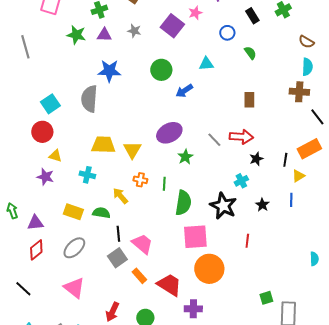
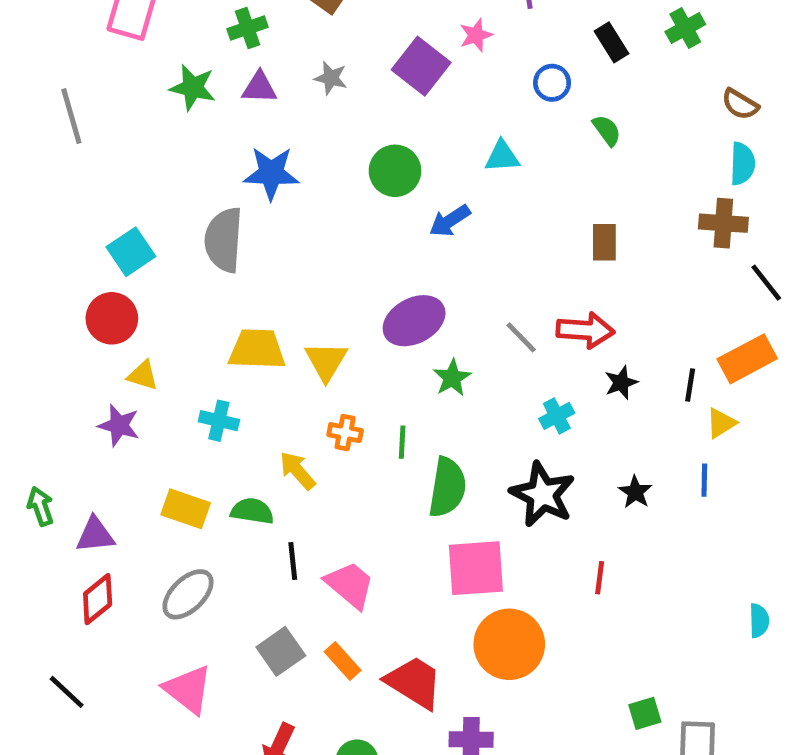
cyan cross: (241, 181) -> (557, 416), moved
gray square: (117, 258) -> (281, 651), moved

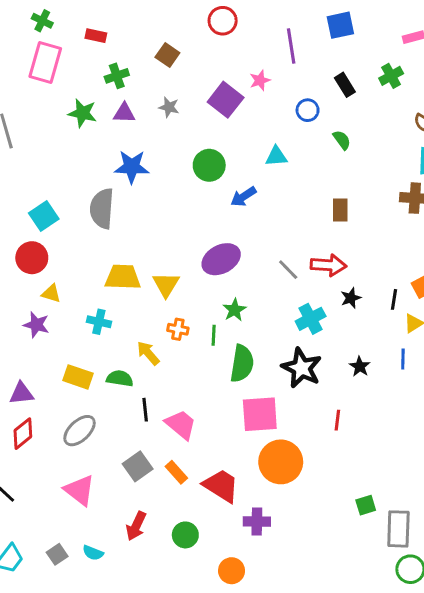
green star: (452, 378) -> (235, 310), moved
cyan cross: (557, 416) -> (311, 319), size x1.4

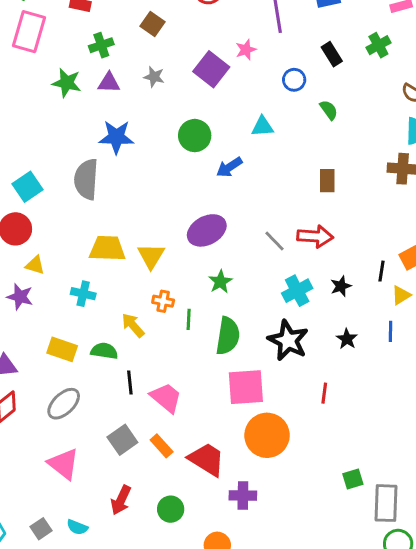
black star: (351, 298) -> (341, 286), moved
green line: (214, 335) -> (189, 319), moved

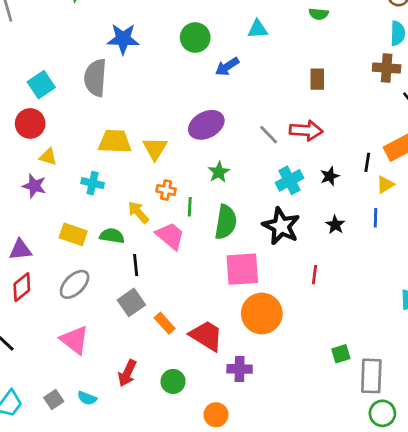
green semicircle: (329, 110) -> (319, 14), turned 132
pink trapezoid: (166, 398) -> (170, 236), moved
gray square: (122, 440) -> (131, 302), moved

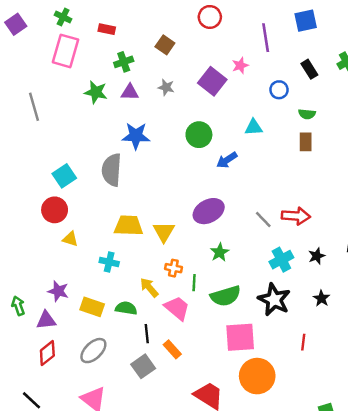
brown rectangle: (317, 79) -> (306, 142), moved
purple star: (34, 186) -> (58, 291), moved
green semicircle: (226, 222) -> (226, 296), turned 64
orange rectangle: (165, 323) -> (172, 349), moved

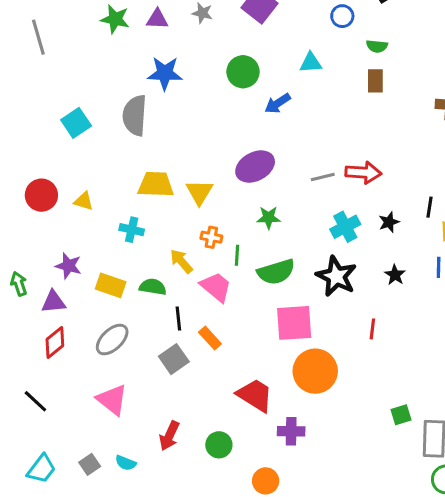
red circle: (55, 210) -> (41, 195), moved
gray line: (263, 220) -> (323, 177), turned -60
green star: (220, 252) -> (269, 218), turned 30

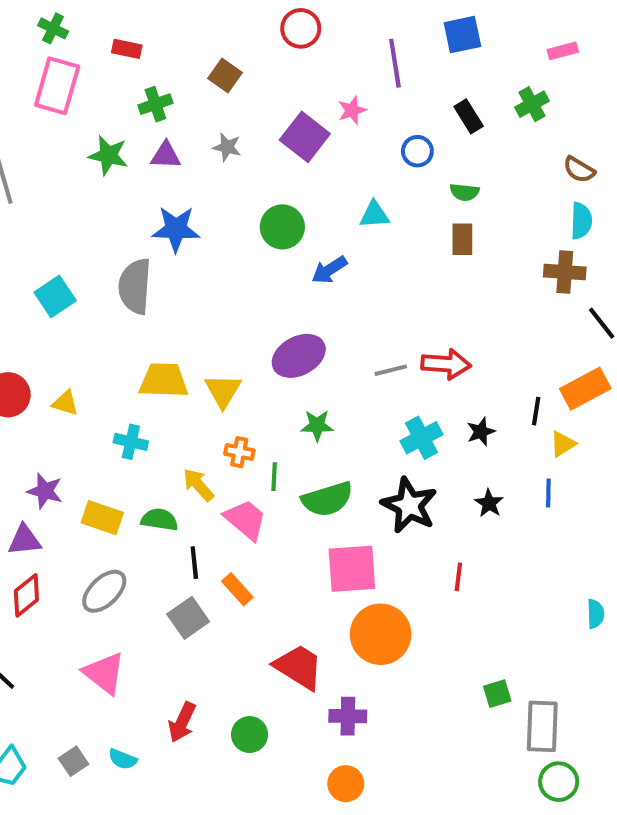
orange circle: (266, 481) -> (346, 784), moved

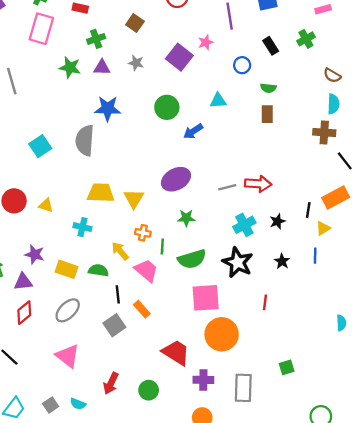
gray rectangle: (542, 726) -> (243, 388), moved

